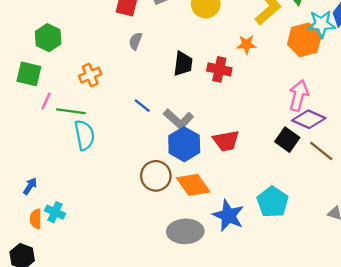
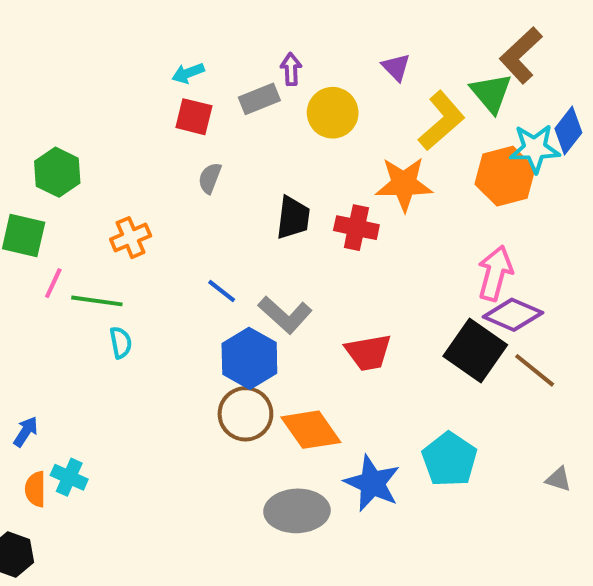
orange star: (246, 44) -> (404, 184), size x1.6
cyan semicircle: (84, 135) -> (121, 343), size x0.6
black square: (287, 140) -> (475, 350), size x1.4
blue hexagon: (184, 144) -> (249, 358), moved

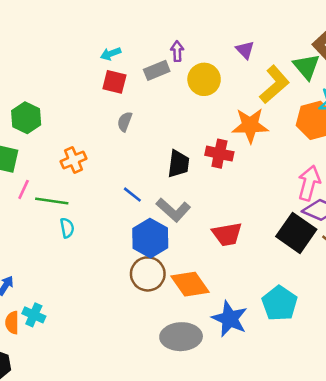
black trapezoid: (293, 218) -> (178, 164), moved

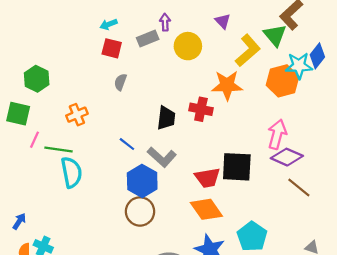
cyan semicircle: (67, 228) -> (71, 172), size x1.8
black square: (296, 233) -> (237, 167), moved, turned -32
orange diamond: (190, 284) -> (206, 209), moved

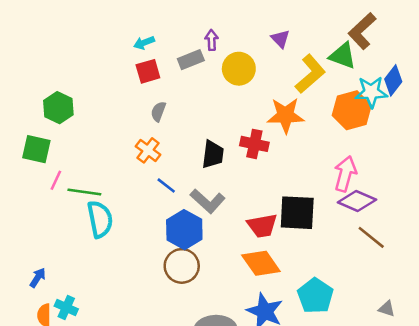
green triangle: (275, 35) -> (343, 56), turned -30
red square: (112, 48) -> (148, 71), turned -30
orange cross: (77, 115) -> (148, 150), moved, turned -30

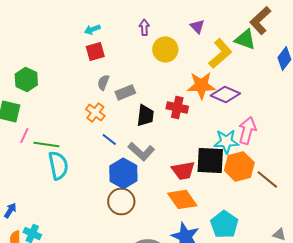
gray rectangle: (191, 60) -> (125, 92), moved
cyan star: (371, 92) -> (226, 141), moved
orange hexagon: (352, 110) -> (239, 166), moved
purple diamond: (357, 201) -> (225, 94), moved

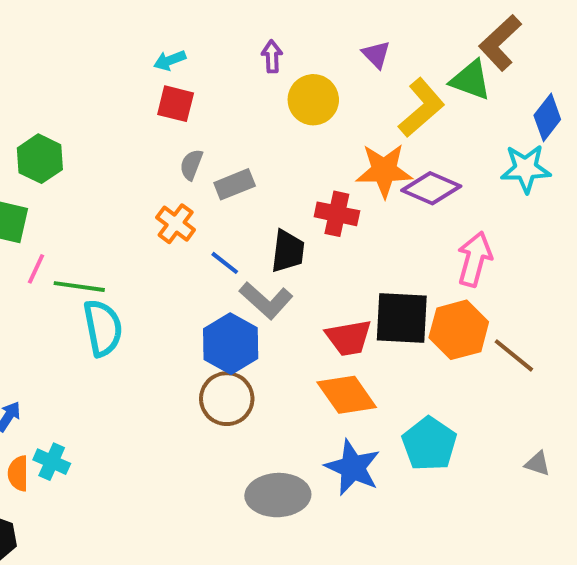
red square: (95, 51) -> (176, 104), turned 30
black trapezoid: (145, 115) -> (288, 251), moved
blue line: (109, 139) -> (225, 263), moved
cyan star: (226, 141) -> (526, 169), moved

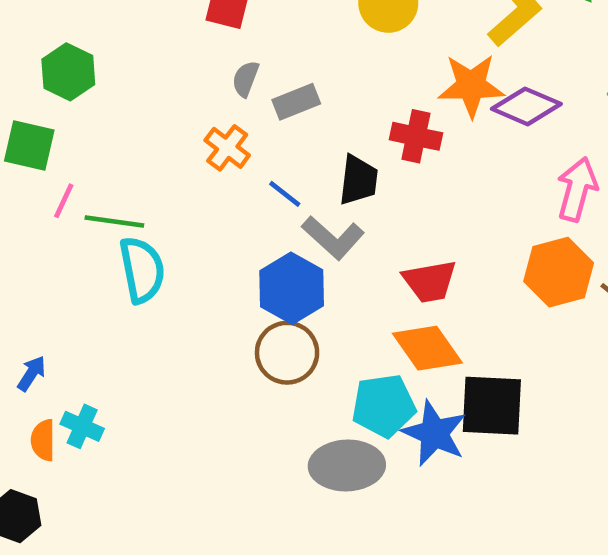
black square: (402, 318) -> (492, 406), moved
cyan pentagon: (429, 444) -> (384, 406), moved, turned 30

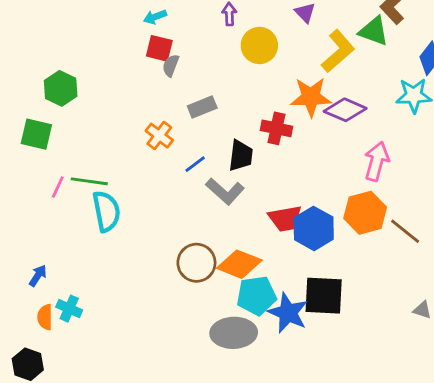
gray semicircle: (246, 79) -> (171, 65), moved
blue line: (285, 194) -> (195, 164), turned -75
pink line: (64, 201) -> (58, 187), moved
blue hexagon: (292, 288) -> (314, 228), moved
orange diamond: (427, 348) -> (239, 264), moved, turned -33

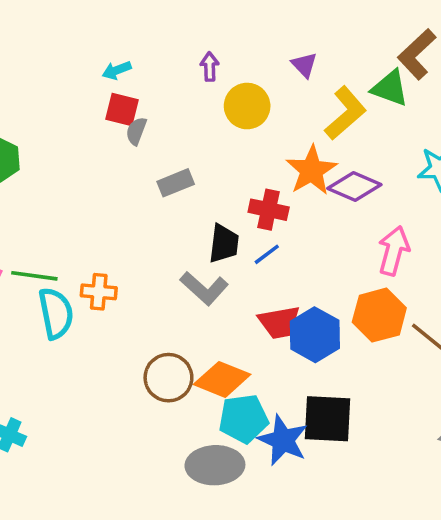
orange star: (311, 97) -> (311, 170), turned -30
orange cross: (159, 136) -> (99, 292), moved, turned -32
blue line: (195, 164) -> (267, 254), moved

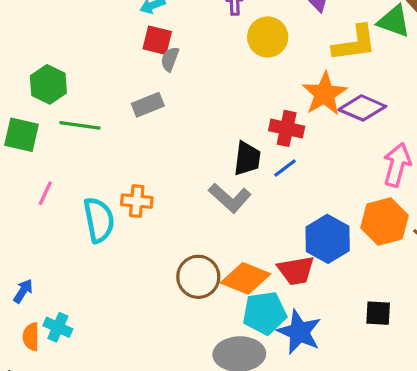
yellow L-shape: (345, 113) -> (354, 43), turned 33
gray rectangle: (176, 183) -> (148, 105), moved
green line: (34, 276) -> (80, 125), moved
red trapezoid: (279, 322) -> (296, 270), moved
black square: (327, 419) -> (378, 313), moved, size x0.6

